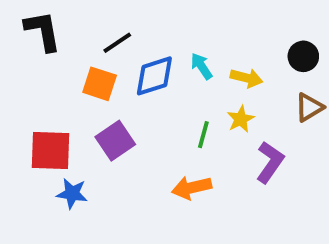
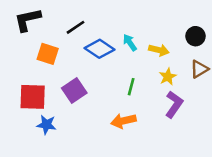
black L-shape: (43, 31) -> (28, 20), turned -92
blue diamond: (154, 76) -> (99, 49), turned 52
orange square: (100, 84) -> (48, 54), moved
yellow star: (241, 119) -> (168, 77), moved

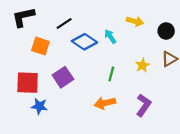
yellow arrow: (159, 50) -> (135, 21), moved
purple L-shape: (174, 104) -> (144, 105), moved

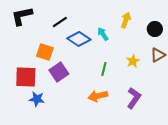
yellow arrow: (135, 21) -> (126, 20), turned -84
orange square: (40, 46) -> (45, 52), moved

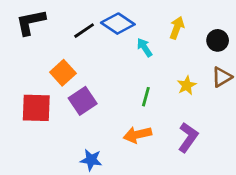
blue diamond: (79, 39) -> (118, 24), moved
orange square: (45, 52) -> (63, 73), turned 30
blue star: (37, 99) -> (91, 160), moved

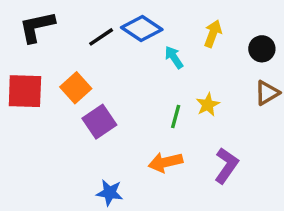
yellow star: (187, 85) -> (208, 105), moved
red square: (36, 108) -> (25, 91), moved

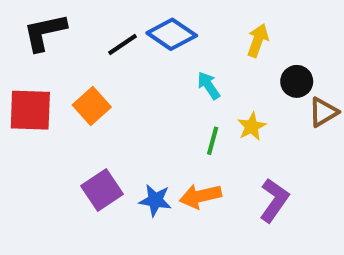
black circle: (262, 49) -> (297, 81), moved
cyan arrow: (174, 57) -> (209, 85), moved
purple square: (99, 122) -> (102, 190), moved
blue star: (110, 193) -> (155, 200), moved

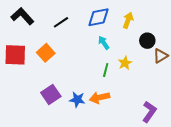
black L-shape: (45, 32) -> (22, 16), turned 60
blue diamond: (172, 34) -> (99, 17), moved, turned -45
purple L-shape: (274, 200) -> (149, 112), moved

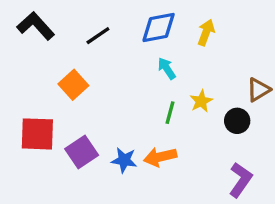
black circle: (147, 41) -> (237, 121), moved
red square: (15, 55) -> (37, 134), moved

